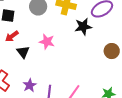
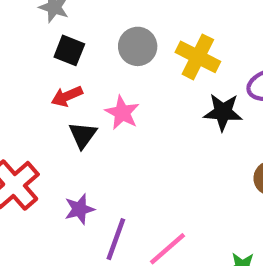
pink star: (47, 42) -> (122, 113), moved

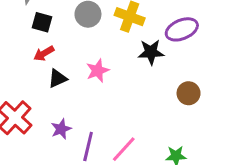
pink star: (122, 113) -> (98, 71), moved, turned 30
black triangle: (83, 135) -> (58, 78), turned 36

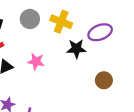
pink star: (98, 71) -> (36, 61), turned 30

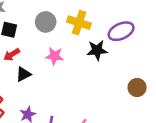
pink star: (36, 61) -> (55, 56), moved
brown circle: (104, 80) -> (137, 88), moved

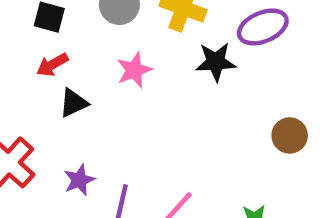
pink star: (55, 56) -> (134, 70), turned -30

